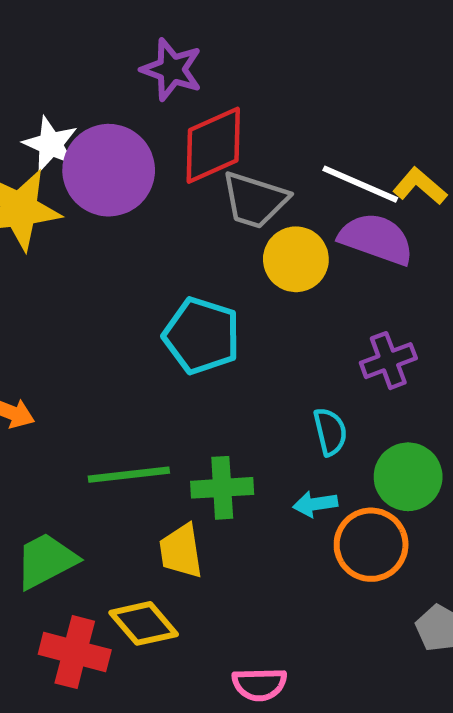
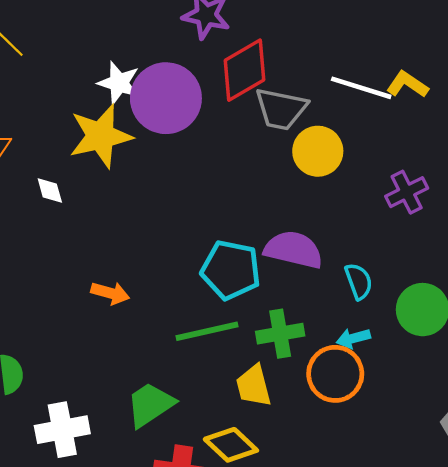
purple semicircle: (376, 239) -> (293, 250), moved
cyan pentagon: (202, 336) -> (231, 270), moved
purple cross: (388, 361) -> (407, 192), moved
orange circle: (371, 545) -> (335, 374), moved

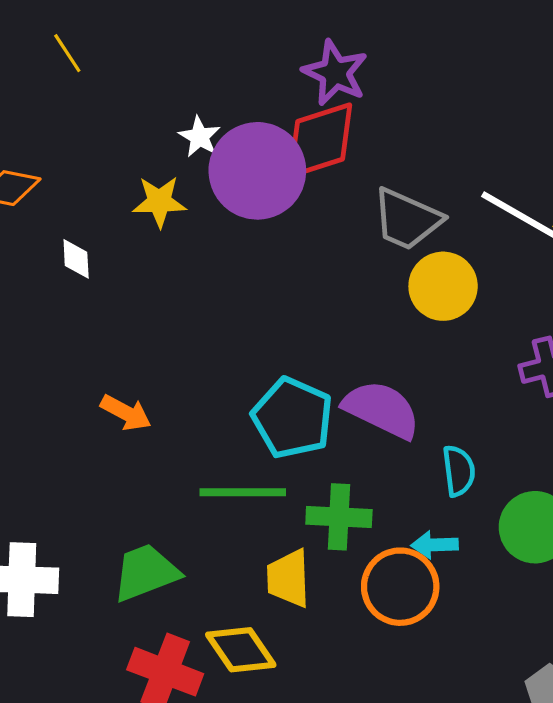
red diamond: (245, 70) -> (320, 140), moved
white star: (119, 83) -> (199, 137), size x0.7
yellow star: (101, 136) -> (159, 202), size x0.6

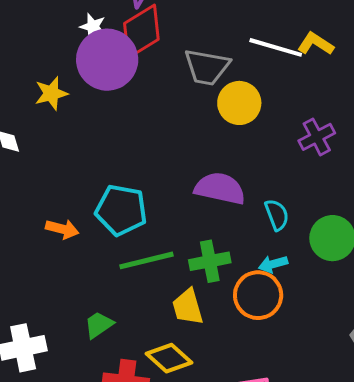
white star: (199, 137) -> (93, 27), moved
cyan pentagon: (292, 418) -> (121, 210), moved
green trapezoid: (146, 573) -> (99, 325), size x0.7

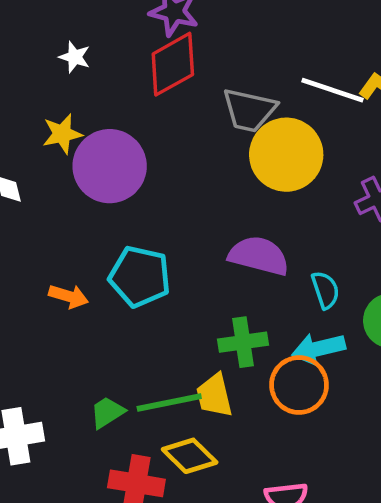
white star: (93, 27) -> (75, 57), moved
purple circle: (107, 60) -> (110, 166), moved
yellow circle: (239, 103) -> (286, 155), size x1.4
green line: (147, 260) -> (169, 403), moved
cyan arrow: (273, 264) -> (318, 349), size x1.5

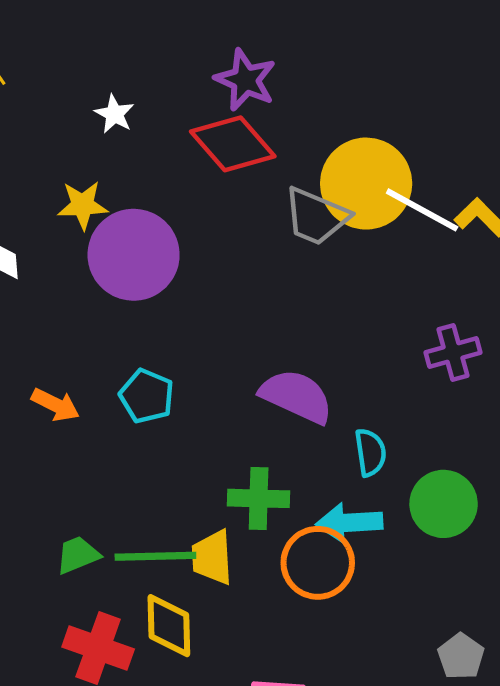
red diamond: (173, 64) -> (233, 144), turned 68
yellow circle: (286, 155) -> (366, 184), moved
cyan pentagon: (140, 277) -> (147, 396), size x0.7
yellow diamond: (190, 456) -> (169, 626), turned 34

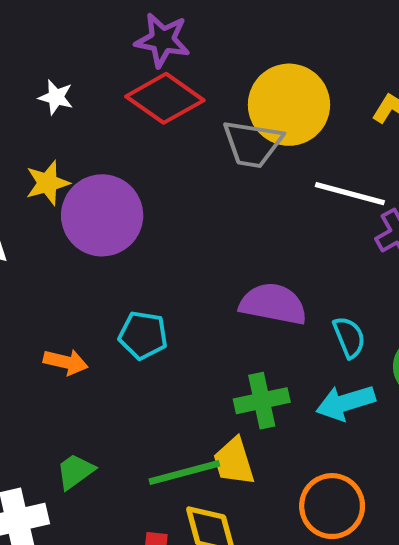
white line: (422, 210) -> (350, 194), moved
green trapezoid: (78, 555) -> (75, 471), moved
orange circle: (318, 563) -> (332, 506), moved

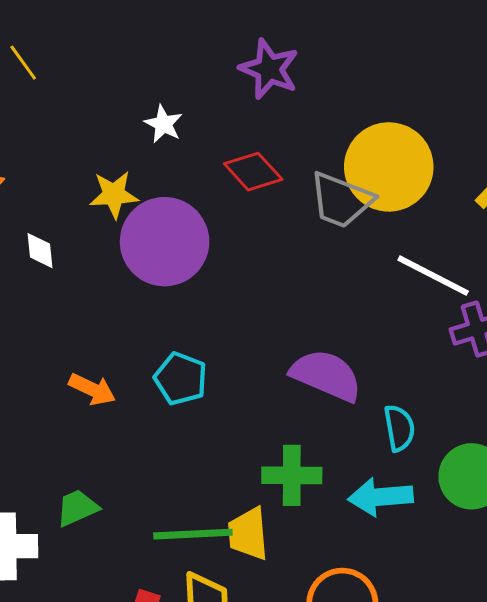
white star: (56, 97) -> (163, 124), moved
red diamond: (165, 98) -> (253, 172), moved, size x0.7

